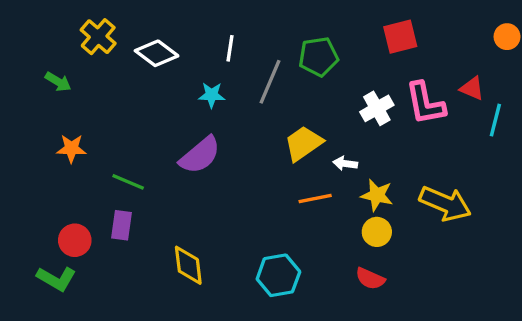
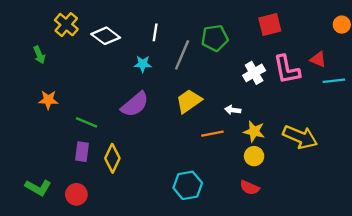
green arrow: (58, 82) -> (39, 55), turned 36
cyan line: (495, 120) -> (334, 81), turned 70
yellow trapezoid: (303, 143) -> (189, 101), moved
red circle: (75, 240) -> (76, 194), moved
yellow diamond: (188, 265) -> (112, 158), moved, turned 32

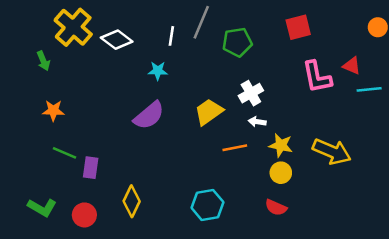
yellow cross: (66, 25) -> (73, 27), size x1.4
gray line: (182, 55) -> (201, 22), moved
white cross: (254, 73) -> (251, 93), moved
green line: (87, 122) -> (64, 153), moved
yellow diamond: (112, 158) -> (132, 201), moved

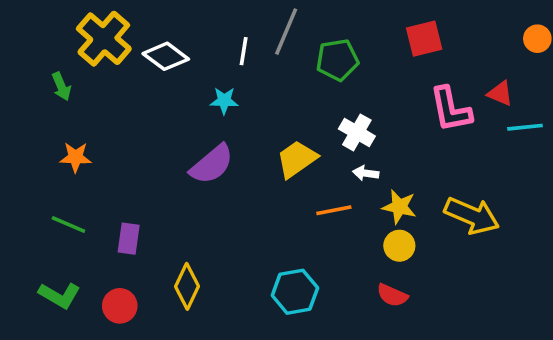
white cross: (251, 93) -> (357, 132), turned -30
green line: (64, 153) -> (68, 224), moved

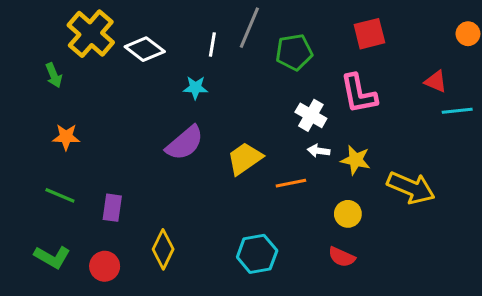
pink L-shape: (451, 109) -> (359, 94), moved
yellow trapezoid: (297, 159) -> (245, 158), moved
yellow star: (399, 207) -> (356, 160), moved

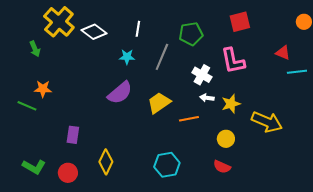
gray line: (249, 28) -> (162, 57), moved
yellow star: (356, 160) -> (231, 104), turned -30
green line: (60, 195) -> (27, 106), moved

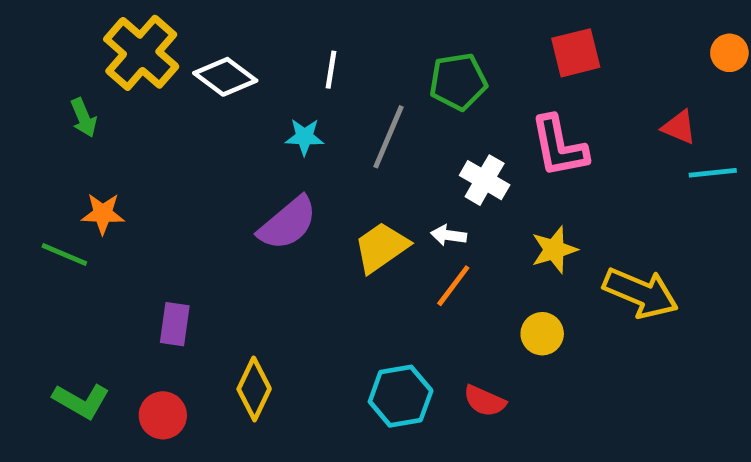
white arrow: (207, 98) -> (449, 235), moved
orange line: (189, 119) -> (453, 286), turned -42
red semicircle: (222, 167) -> (485, 401), moved

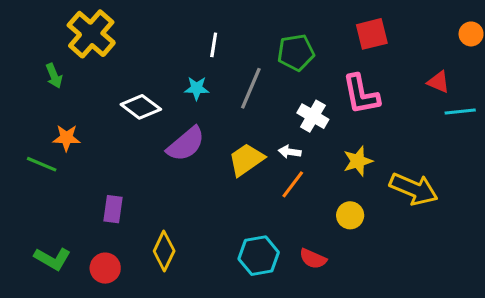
white diamond: (225, 77) -> (141, 107), moved

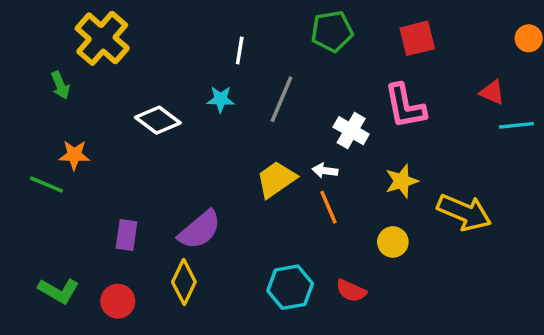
green pentagon: (296, 53) -> (332, 31), moved
purple semicircle: (186, 144) -> (200, 230), moved
orange line: (293, 184) -> (328, 207), turned -60

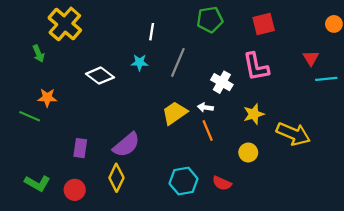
red triangle: (492, 92) -> (311, 58), turned 35

